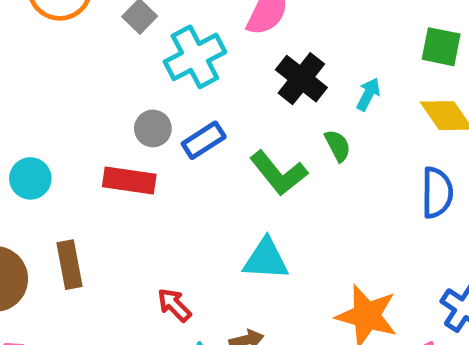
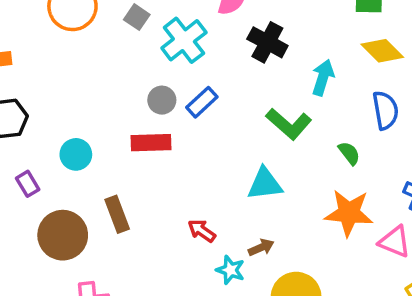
cyan arrow: (368, 94) -> (323, 77), moved, size x1.4
green semicircle: (338, 146) -> (349, 153), moved
green L-shape: (278, 173) -> (289, 124), moved

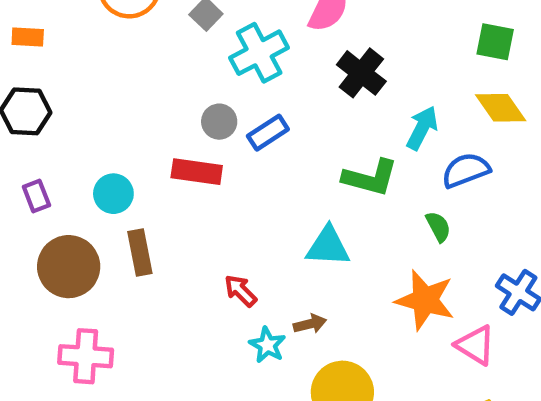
blue semicircle: (385, 110) -> (466, 170), moved, turned -111
green L-shape: (289, 124) -> (370, 178), turned -36
cyan circle: (76, 154) -> (113, 194), moved

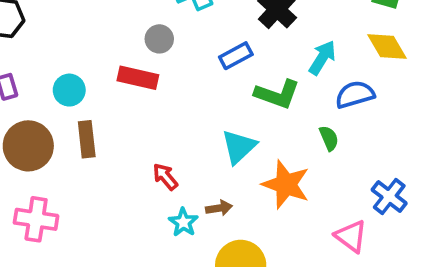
blue rectangle: (268, 133) -> (236, 56), moved
cyan triangle: (328, 246) -> (239, 147), turned -51
orange star: (425, 300) -> (286, 184), moved

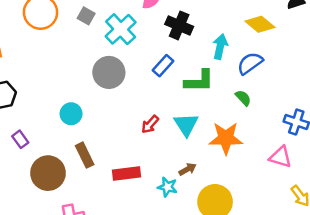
gray circle: (159, 39) -> (109, 72), size x1.6
red rectangle: (138, 78) -> (127, 174), moved
cyan circle: (69, 90) -> (71, 114), moved
red arrow: (165, 177) -> (150, 124), moved, turned -78

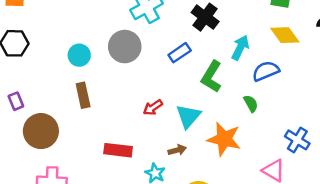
green L-shape: (199, 81) -> (211, 77), turned 108
cyan circle: (71, 114) -> (79, 55), moved
purple rectangle: (20, 139) -> (16, 101), moved
brown rectangle: (85, 155) -> (83, 95), moved
brown arrow: (187, 169) -> (177, 150), moved

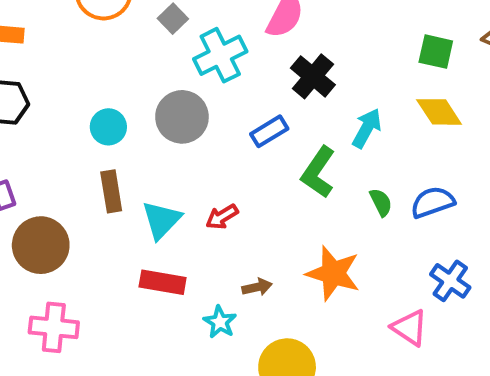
blue semicircle: (266, 71) -> (433, 202), moved
green semicircle: (251, 104) -> (381, 202), moved
cyan triangle: (188, 116) -> (162, 220), moved

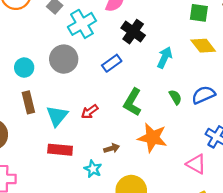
green L-shape: (318, 172) -> (133, 102), moved

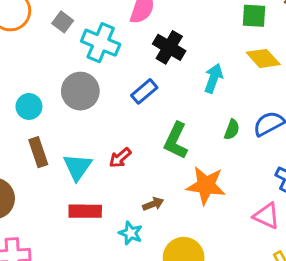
cyan cross: (82, 24) -> (101, 43), turned -32
green semicircle: (175, 97) -> (232, 130), turned 56

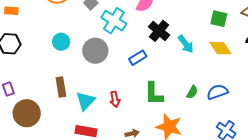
cyan arrow: (213, 78) -> (186, 44), moved, turned 114
cyan circle: (29, 106) -> (61, 42), moved
green L-shape: (176, 141) -> (154, 94), turned -35
red arrow: (120, 158) -> (115, 99), turned -70

